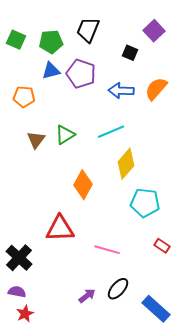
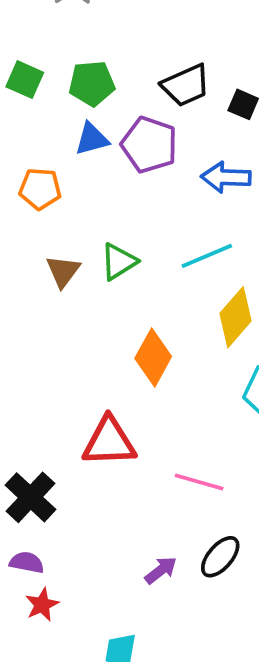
black trapezoid: (88, 30) -> (186, 85), moved, turned -136

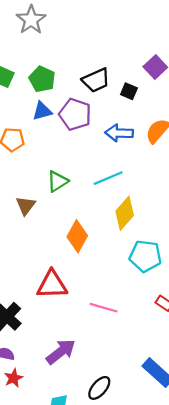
green pentagon: (92, 83) -> (42, 79), turned 30
brown triangle: (63, 271) -> (26, 206), moved
black ellipse: (220, 557) -> (99, 388), moved
purple arrow: (161, 570) -> (61, 352), moved, size x1.6

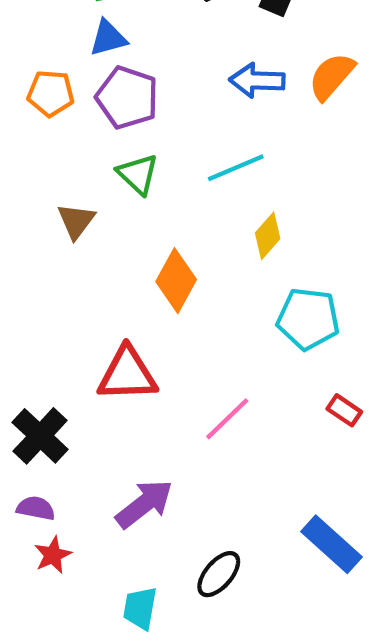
purple pentagon: (75, 114) -> (127, 98), moved
green triangle: (58, 181) -> (138, 174), turned -45
yellow diamond: (125, 213) -> (268, 236), size x0.7
pink line: (104, 308) -> (227, 419), turned -60

